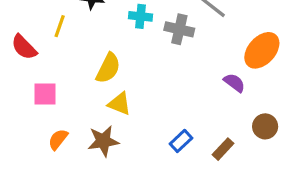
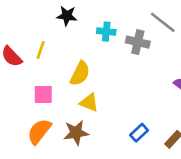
yellow line: (60, 26) -> (41, 50), moved
pink square: (45, 94) -> (43, 95), moved
orange semicircle: (58, 139) -> (39, 131), size x1.5

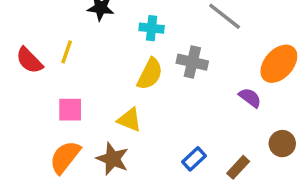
gray cross: (138, 42) -> (192, 62), moved
yellow semicircle: (80, 74) -> (150, 74), moved
brown star: (76, 133) -> (113, 159), turned 30

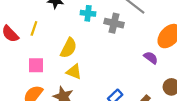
gray cross: (192, 62) -> (114, 23), moved
yellow semicircle: (150, 74) -> (69, 48), moved

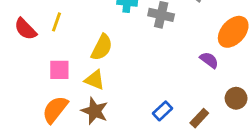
yellow triangle: (74, 72) -> (95, 80), moved

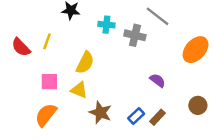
purple semicircle: (209, 60) -> (158, 80), moved
brown star: (95, 111) -> (100, 113), moved
brown rectangle: (199, 118) -> (158, 117), moved

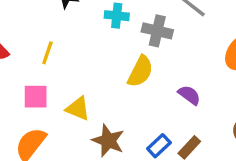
yellow line: (47, 41) -> (47, 53), moved
yellow semicircle: (85, 63) -> (140, 71), moved

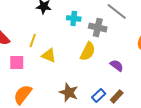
pink square: (36, 97) -> (17, 62), moved
yellow triangle: (78, 109) -> (49, 55), moved

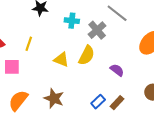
gray cross: (98, 27) -> (97, 30), turned 36
yellow triangle: (49, 55) -> (61, 60), moved
brown star: (69, 92) -> (54, 98), moved

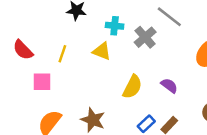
yellow semicircle: (87, 55) -> (132, 87), moved
yellow triangle: (61, 60) -> (102, 51), moved

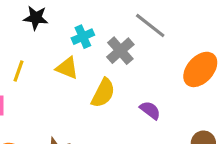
cyan cross: (115, 26) -> (83, 37), turned -30
yellow semicircle: (132, 87) -> (103, 93), moved

